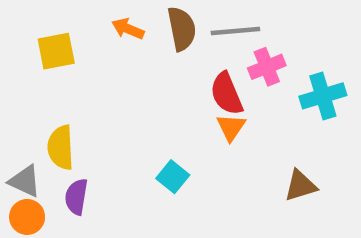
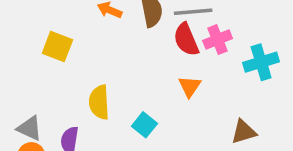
yellow square: (56, 51) -> (57, 46), moved, turned 32
red semicircle: (227, 94) -> (186, 40), moved
yellow semicircle: (61, 148) -> (99, 102), moved

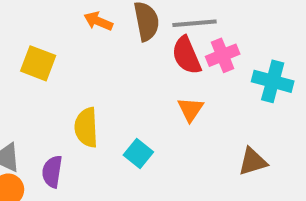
cyan cross: (261, 62) -> (273, 81), turned 32

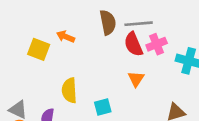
orange arrow: (98, 21) -> (66, 37), moved
cyan square: (138, 154) -> (103, 107), turned 36

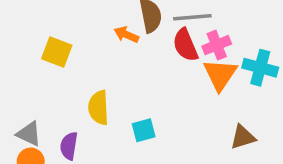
orange arrow: (66, 37) -> (126, 35), moved
orange triangle: (136, 79) -> (220, 75), moved, size x1.5

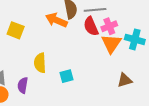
orange arrow: (126, 35) -> (56, 20), size x1.5

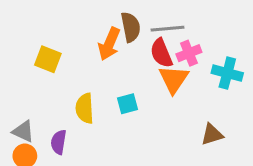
orange arrow: (56, 20) -> (109, 44), turned -90
orange triangle: (111, 44) -> (174, 79), moved
cyan square: (67, 76) -> (128, 104), moved

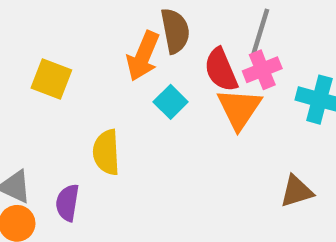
gray line: (167, 29) -> (260, 33), moved, turned -68
cyan square: (128, 104) -> (171, 102), moved, turned -30

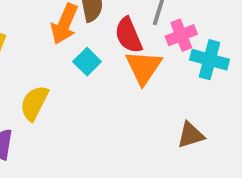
pink cross: (262, 70) -> (181, 35), moved
yellow semicircle: (106, 152) -> (34, 103), turned 30

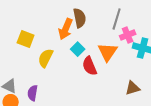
red semicircle: (128, 35) -> (90, 66), moved
yellow semicircle: (34, 103) -> (46, 58), moved

